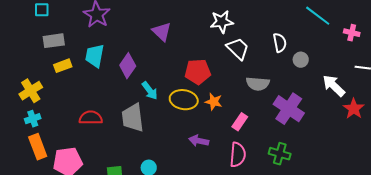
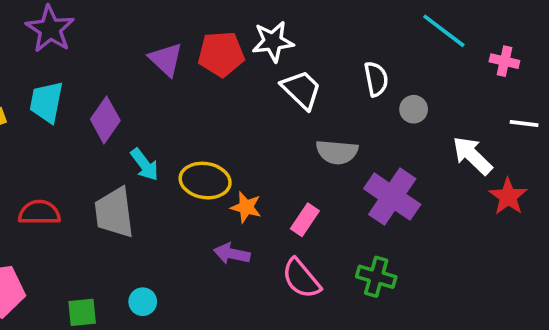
red pentagon: (198, 72) -> (221, 54), moved
orange star: (214, 102) -> (246, 207), moved
pink semicircle: (238, 155) -> (301, 279), turned 135

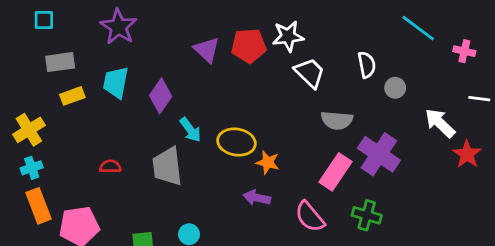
red semicircle: (39, 213) -> (110, 166), size x0.7
pink rectangle: (305, 220) -> (335, 172), moved, size x1.5

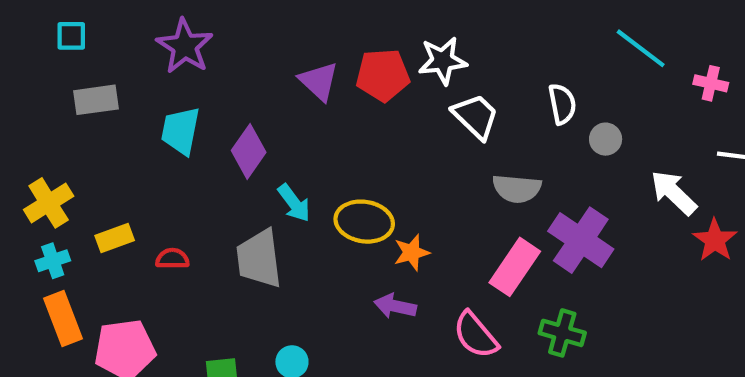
yellow rectangle: (72, 96) -> (115, 238), moved
orange star: (268, 162) -> (412, 252), turned -30

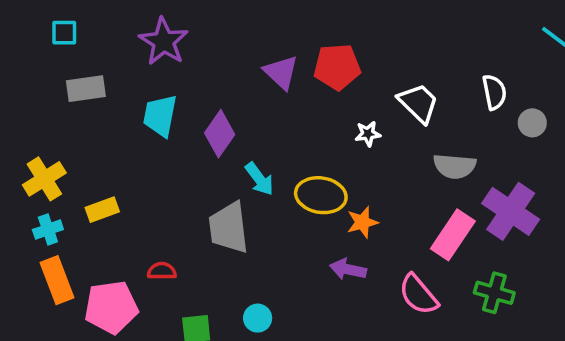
white star: (443, 61) -> (368, 134), moved, size x0.6
red semicircle: (172, 259) -> (162, 271), moved

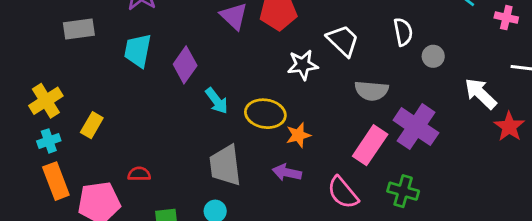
white star: (368, 134) -> (303, 65), size x1.5
yellow rectangle: (102, 210) -> (92, 125), turned -40
gray trapezoid: (229, 228) -> (225, 165), moved

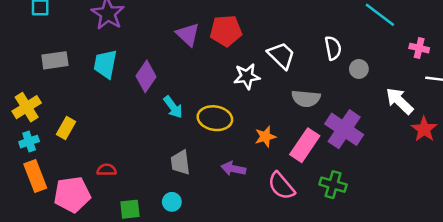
pink cross: (506, 18) -> (419, 48), moved
gray rectangle: (79, 29) -> (55, 60), moved
orange star: (298, 135) -> (265, 137), moved
gray trapezoid: (225, 165) -> (180, 162), size x0.7

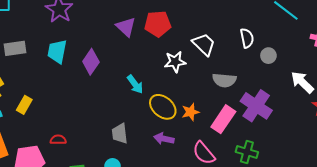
cyan arrow: (173, 107) -> (135, 84), moved
yellow ellipse: (215, 118) -> (163, 107), moved, turned 32

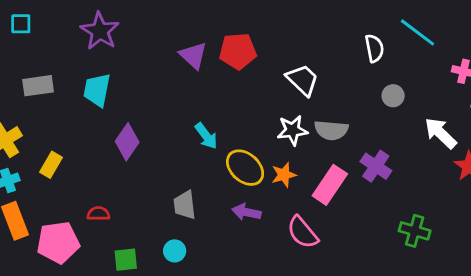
white semicircle: (247, 38) -> (374, 48), moved
purple diamond: (91, 62) -> (127, 142), moved
white star: (175, 62) -> (292, 130), moved
purple cross: (256, 106) -> (376, 166), size x0.7
green cross: (247, 152) -> (415, 231), moved

